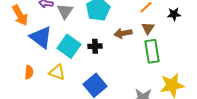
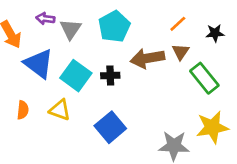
brown arrow: (123, 33) -> (147, 58), size x1.4
green rectangle: (152, 51) -> (204, 78), moved, turned -30

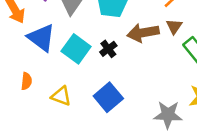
black cross: (110, 76) -> (108, 49), turned -35
yellow triangle: (60, 110) -> (61, 96), moved

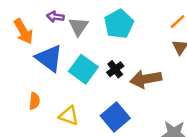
brown arrow: (143, 33) -> (146, 79), moved

